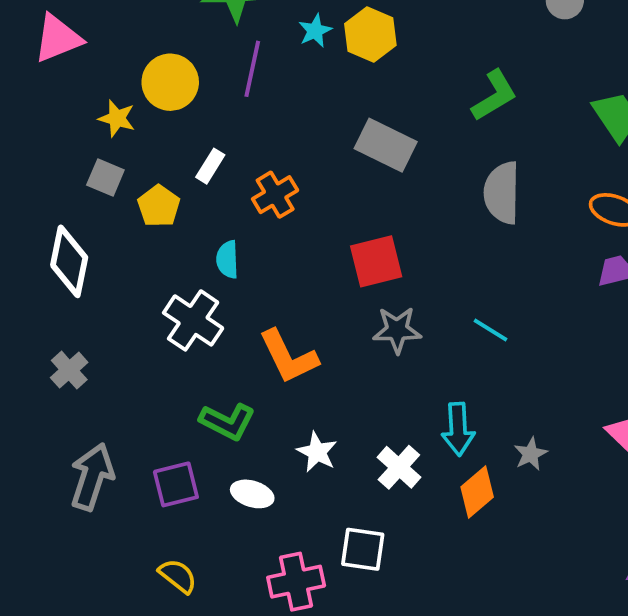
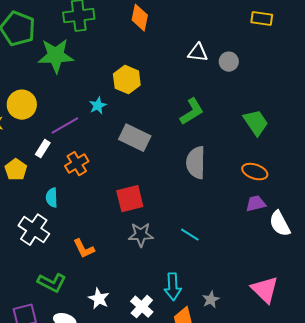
cyan star: (315, 31) -> (98, 106), moved
purple line: (252, 69) -> (65, 126), moved, turned 48
orange L-shape: (288, 357) -> (84, 249), size x0.7

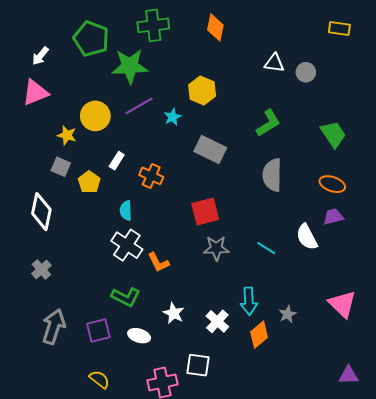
purple line: (65, 126) -> (139, 106), moved
orange cross: (77, 164) -> (151, 176), turned -35
white semicircle: (280, 224) -> (307, 237), moved
white cross: (34, 230) -> (127, 245), moved

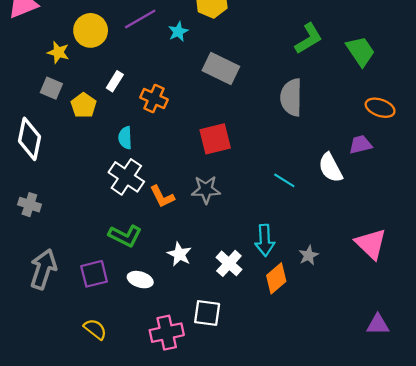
green L-shape: (268, 123) -> (309, 39), moved
orange ellipse: (332, 184) -> (380, 108), moved
gray star: (216, 248) -> (206, 190), moved
gray cross: (41, 270) -> (29, 205), turned -30

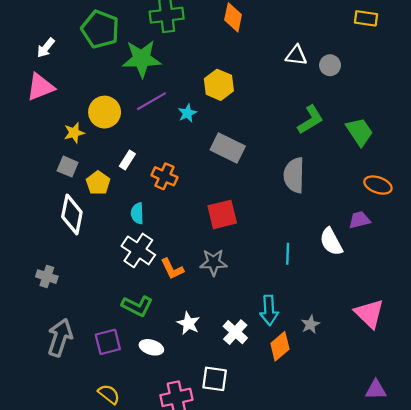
yellow star: (58, 52) -> (74, 133), turned -30
white diamond: (29, 139) -> (72, 214), moved
cyan line: (284, 180) -> (288, 254), turned 60

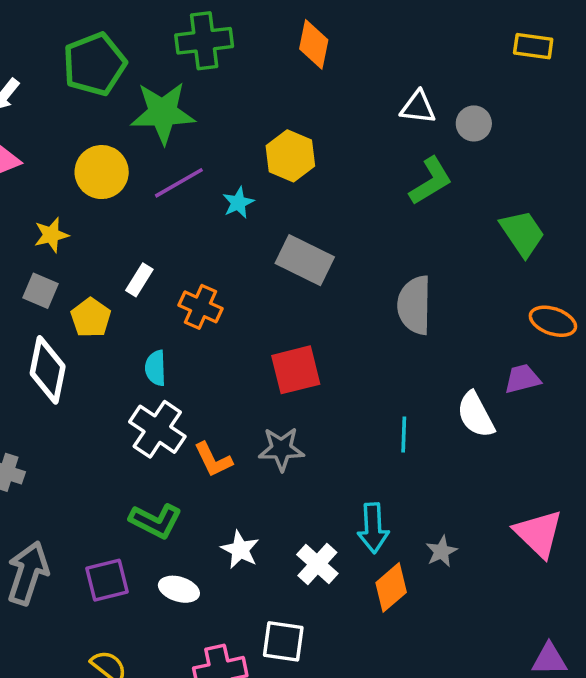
green pentagon: (100, 29) -> (94, 64), turned 30
yellow circle: (105, 112) -> (102, 172), moved
green L-shape: (310, 120) -> (431, 181), moved

